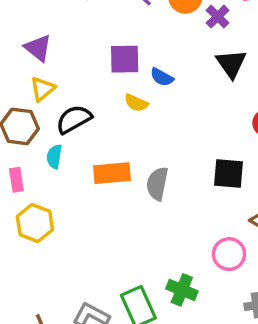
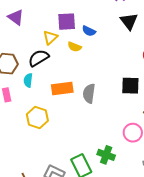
yellow triangle: (43, 89) -> (50, 37), moved
yellow hexagon: (35, 223) -> (37, 117), moved

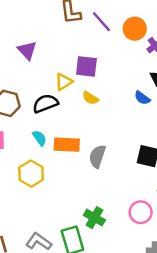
blue semicircle: (89, 31) -> (142, 98), moved
cyan semicircle: (28, 80) -> (39, 138), moved, turned 128
green cross: (106, 155) -> (94, 218), moved

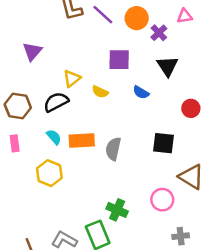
purple triangle: (27, 50) -> (32, 51), turned 30
purple square: (86, 66) -> (119, 60), moved
blue semicircle: (142, 98) -> (141, 92), moved

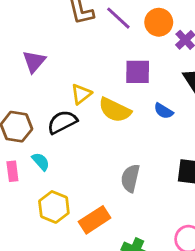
yellow semicircle: (100, 92) -> (115, 110), size x1.6
cyan semicircle: (54, 137) -> (41, 162), moved
orange rectangle: (82, 141) -> (95, 220), moved, turned -30

